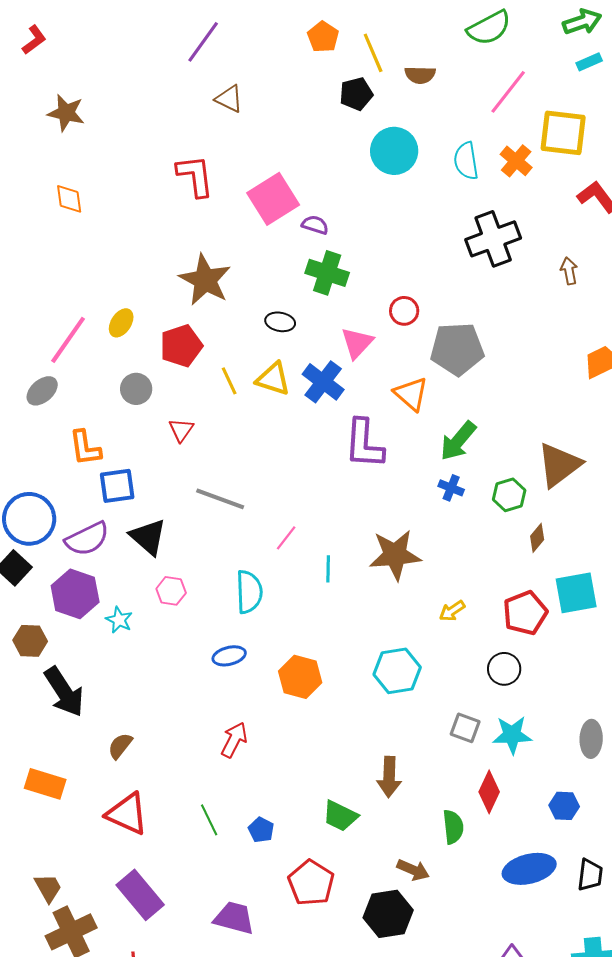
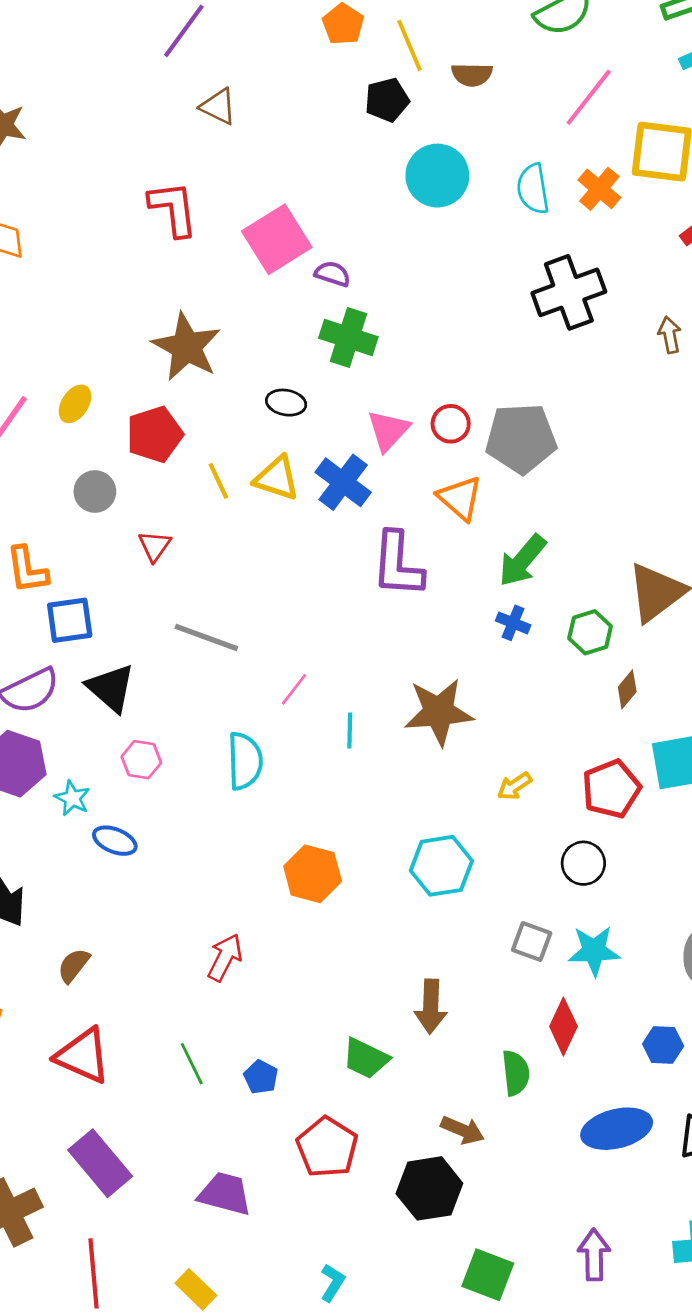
red circle: (404, 311) -> (451, 424), moved
blue ellipse: (229, 656) -> (115, 841), moved, turned 36

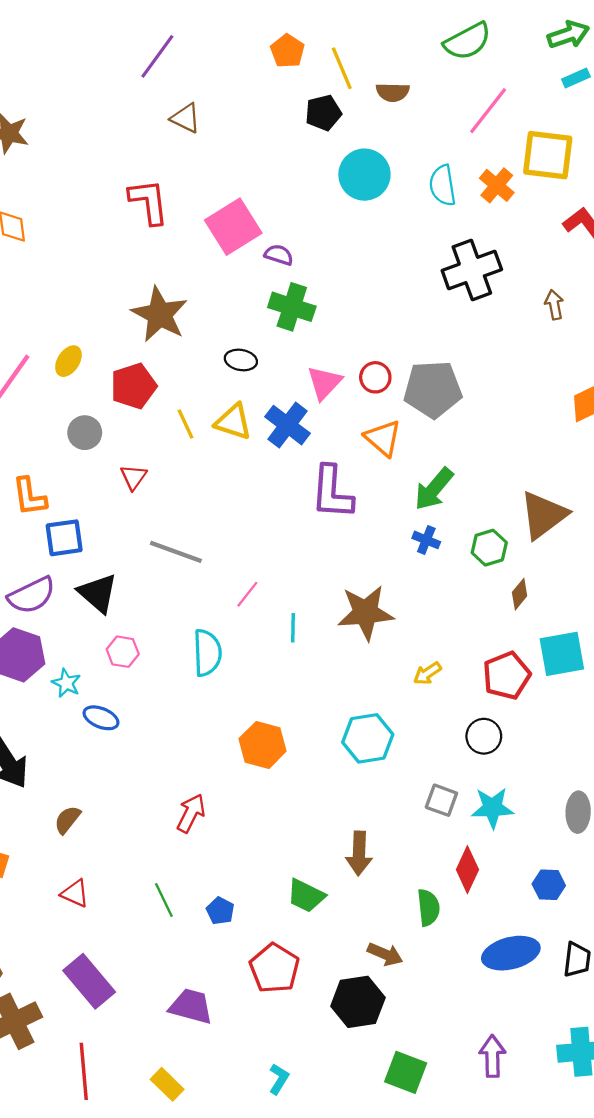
red triangle: (83, 1056) -> (75, 893), size x0.6

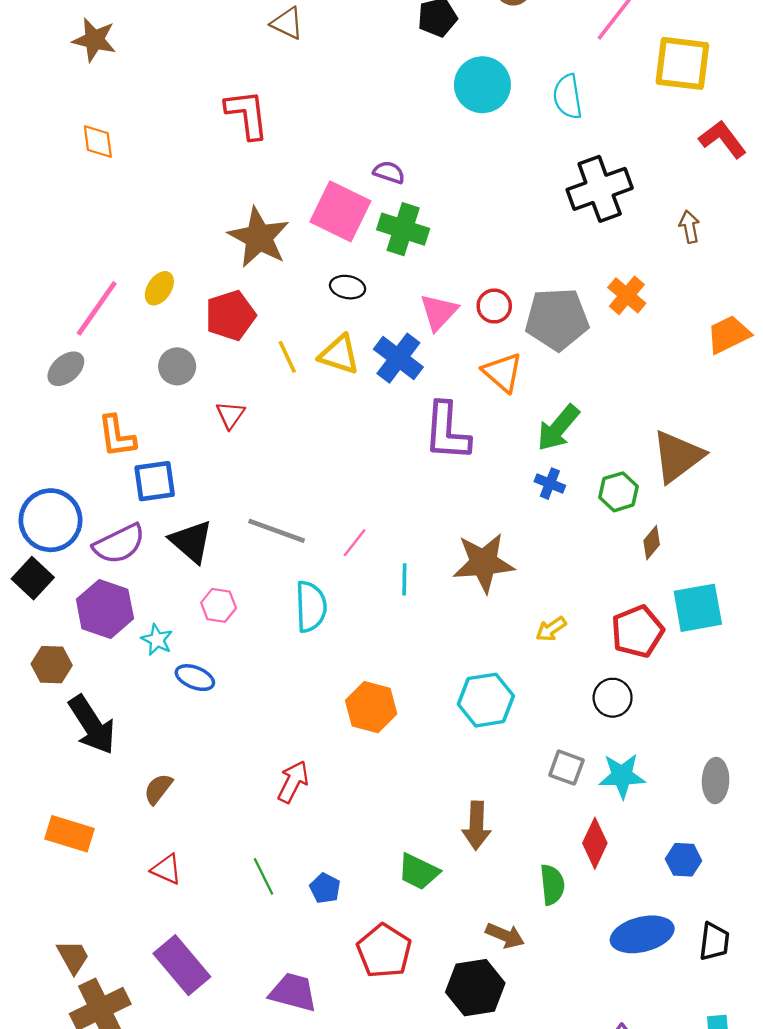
orange cross: (497, 185) -> (627, 295), moved
pink square: (233, 227) -> (340, 211), moved, turned -32
gray line: (176, 552) -> (277, 531), moved

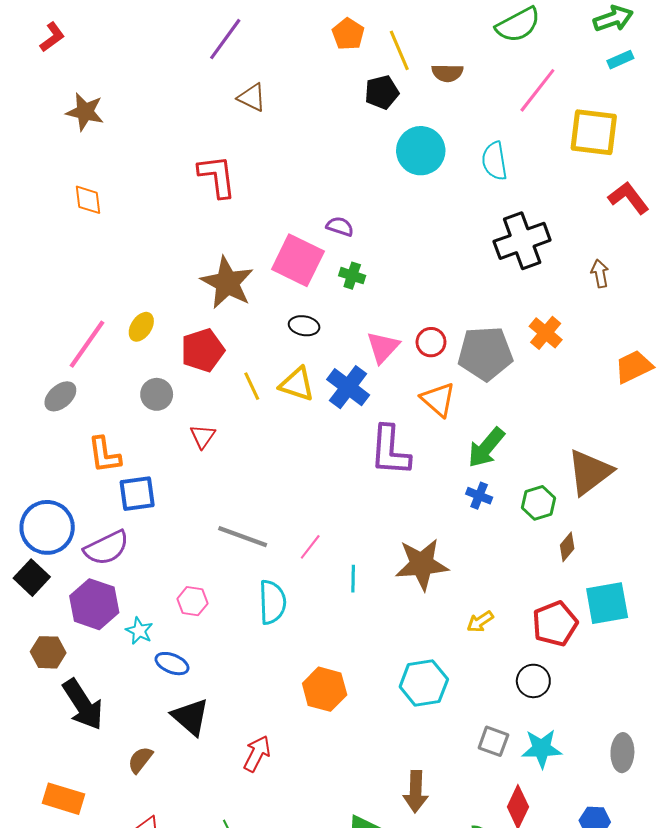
green cross: (403, 229) -> (352, 276), size x0.6
black triangle: (191, 542) -> (190, 717), moved

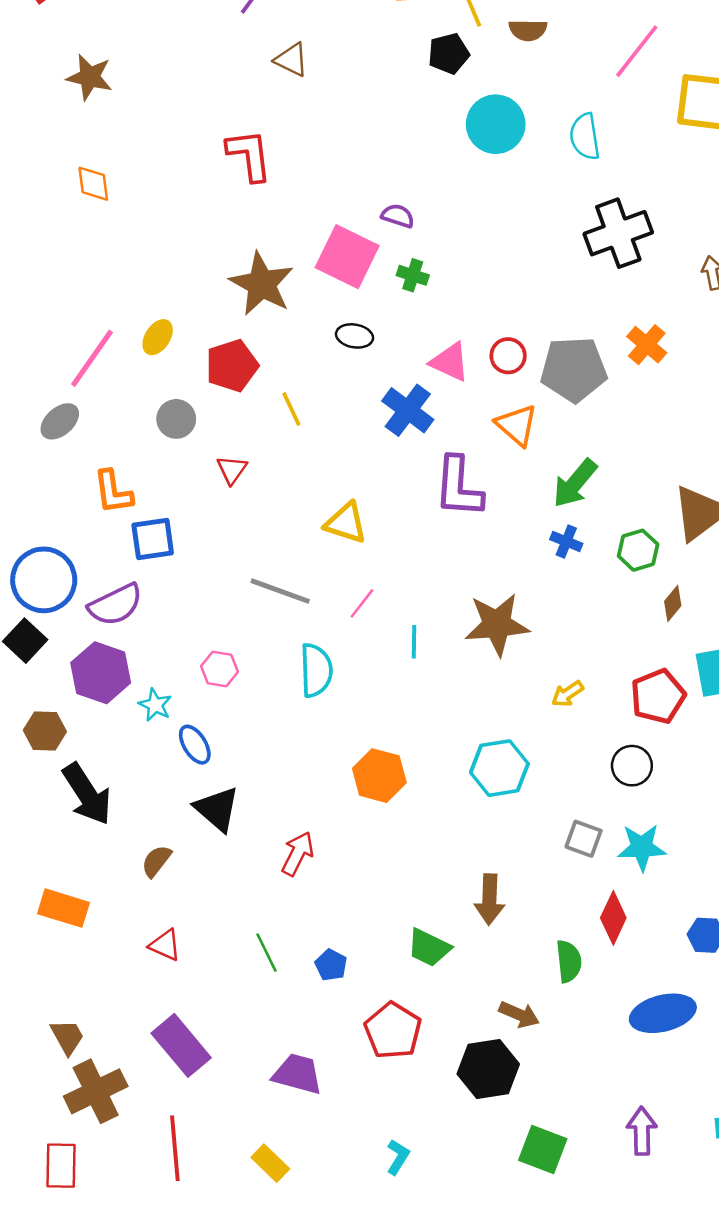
pink triangle: (383, 347) -> (450, 362), turned -48
yellow triangle: (297, 384) -> (346, 523), moved
blue ellipse: (172, 664) -> (195, 745), turned 36

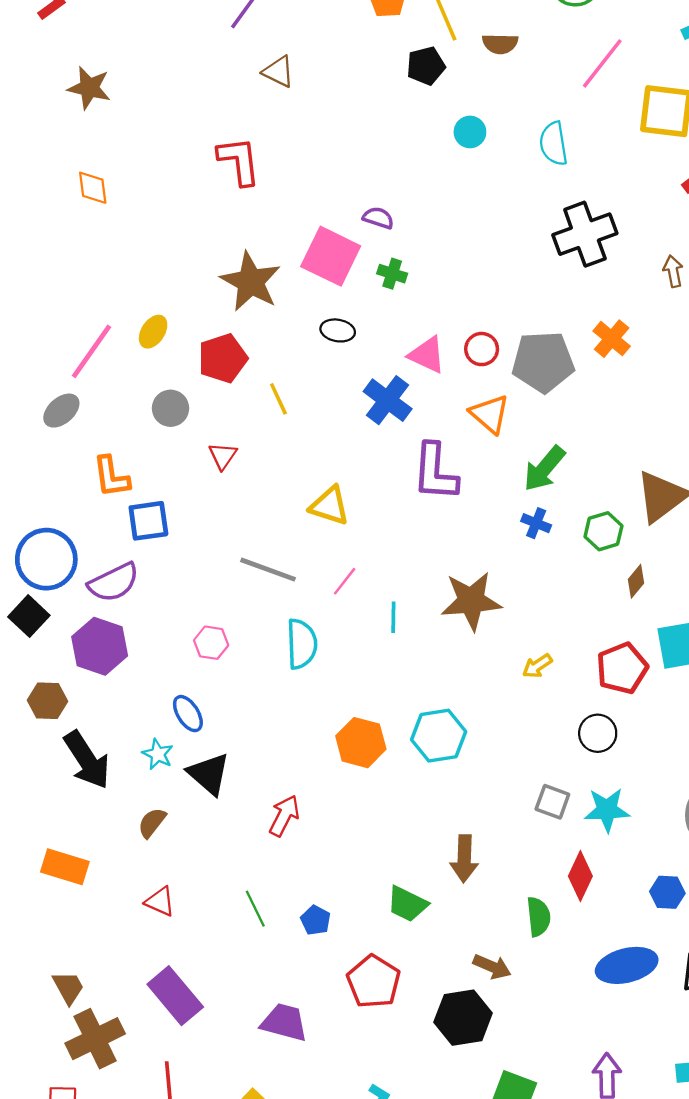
cyan circle: (496, 124) -> (470, 132), size x0.6
cyan star: (155, 705) -> (158, 754), moved
cyan hexagon: (499, 768) -> (439, 736), moved

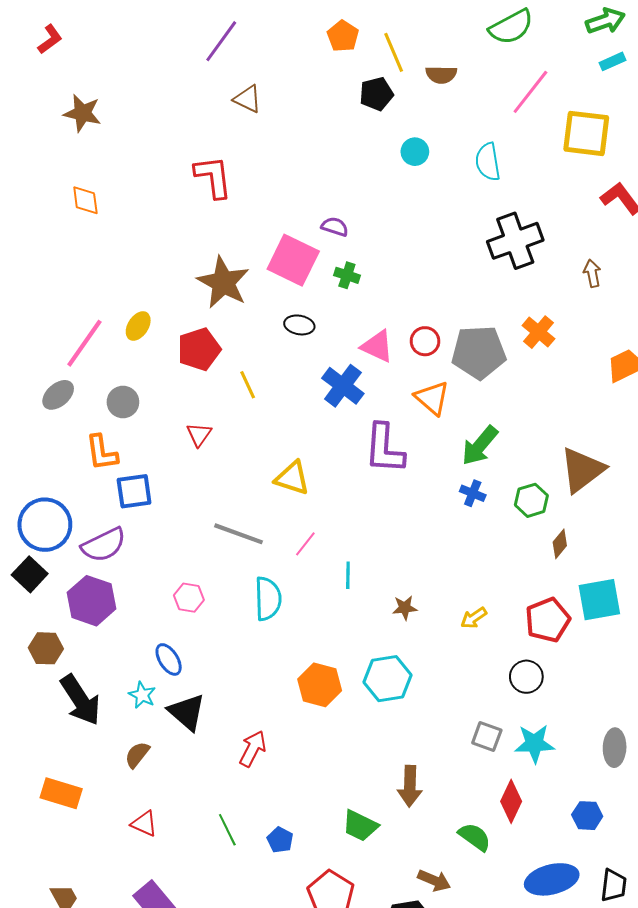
gray circle: (170, 408) -> (123, 402), moved
brown star: (471, 601) -> (405, 608), moved, size x0.5
green semicircle: (538, 917) -> (475, 837), turned -48

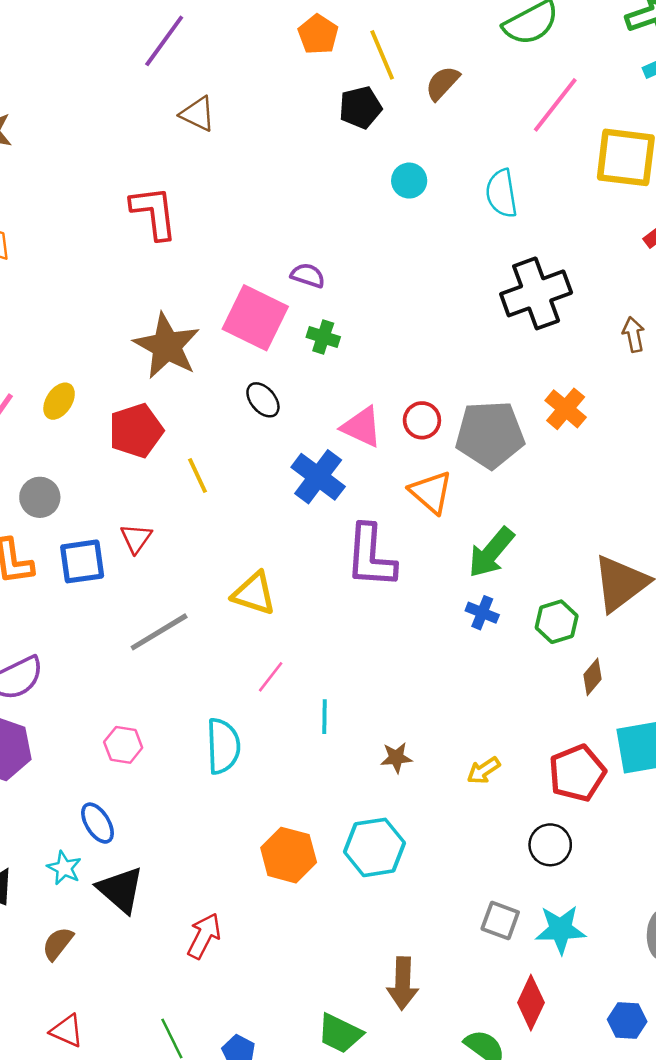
brown semicircle: (441, 75) -> (442, 83), turned 132
black ellipse: (299, 325) -> (263, 400), turned 40
blue square: (134, 491) -> (82, 561), moved
gray line: (238, 534) -> (159, 632), moved, turned -51

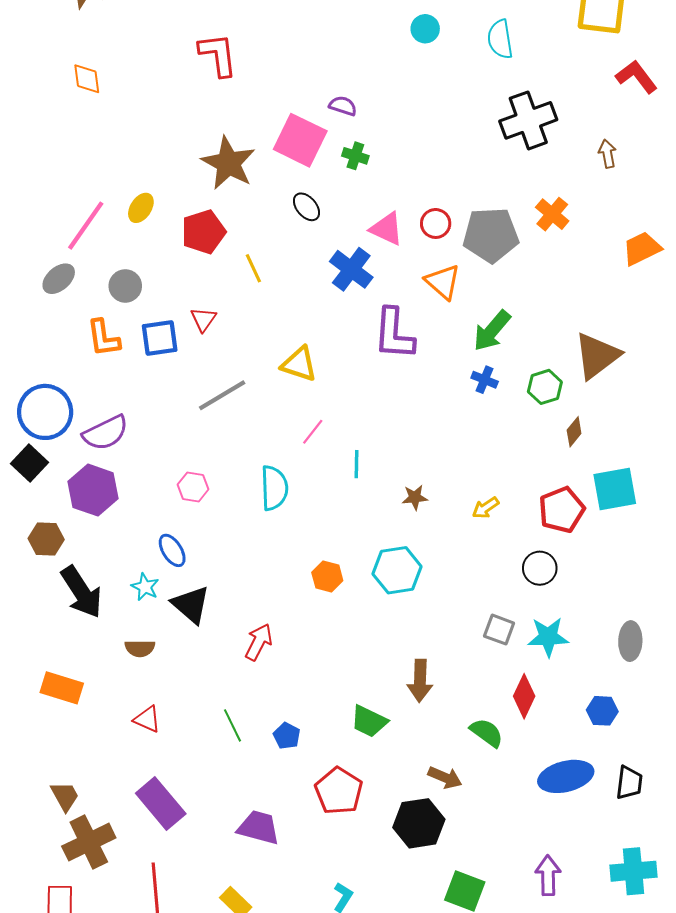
orange hexagon: (289, 855) -> (327, 576), size x0.7
brown semicircle: (58, 944) -> (140, 648), turned -128

